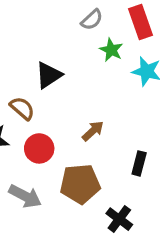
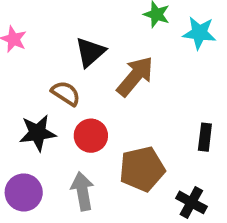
brown arrow: (93, 131) -> (135, 76), moved, size x1.6
gray arrow: (25, 196) -> (83, 191), turned -120

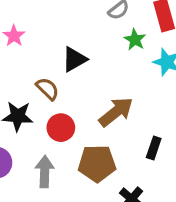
brown arrow: (135, 76) -> (116, 112), moved

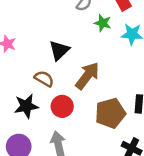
brown arrow: (116, 112) -> (87, 76), moved
brown pentagon: (97, 163) -> (110, 113), moved

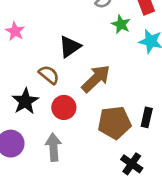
black star: (26, 106) -> (25, 101), turned -30

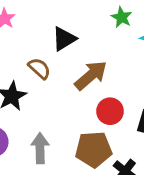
red circle: (64, 107) -> (110, 111), moved
brown pentagon: (114, 123) -> (94, 149), moved

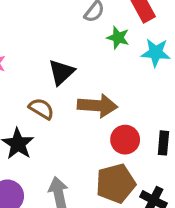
brown arrow: (91, 75) -> (97, 106), turned 56

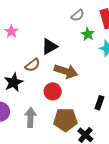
brown semicircle: (41, 109) -> (32, 65), turned 98
red circle: (125, 140) -> (53, 91), moved

